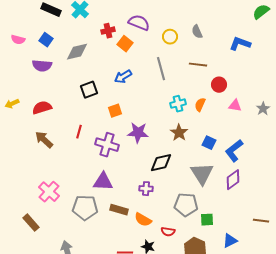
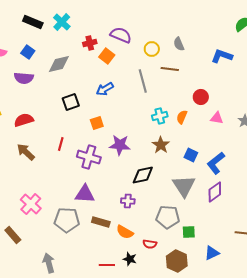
brown line: (198, 65) -> (170, 69), moved

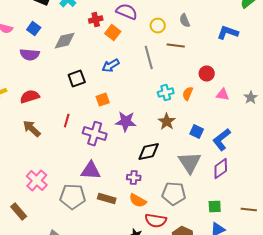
orange semicircle: (125, 232) -> (138, 201), moved
green square: (189, 232) -> (215, 207), moved
red semicircle: (150, 244) -> (156, 221), size x1.5

